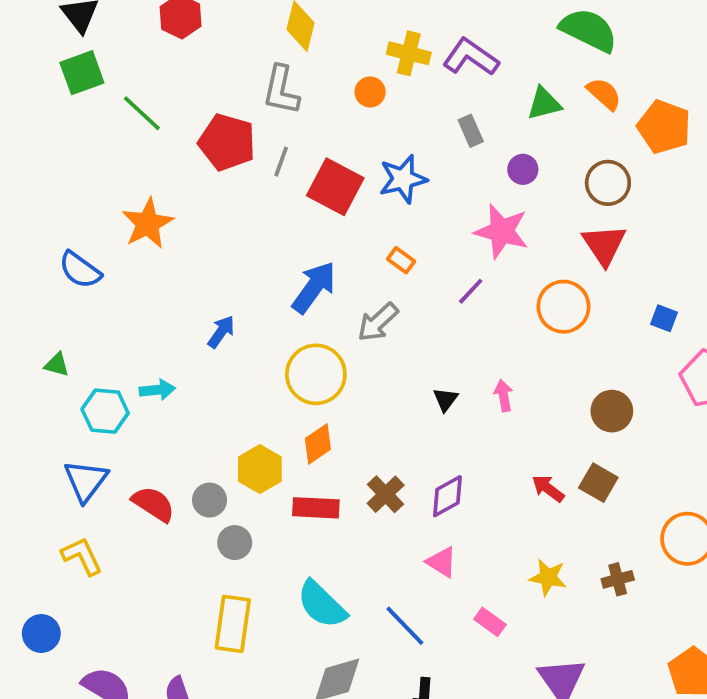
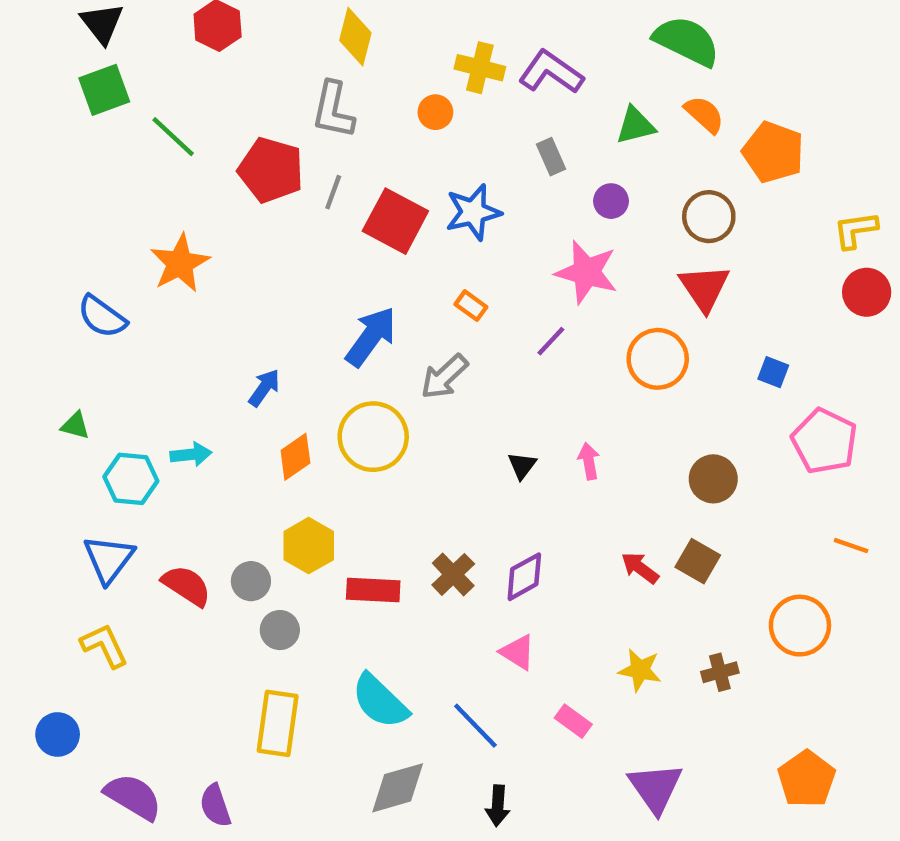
orange diamond: (318, 444) -> (295, 457), moved

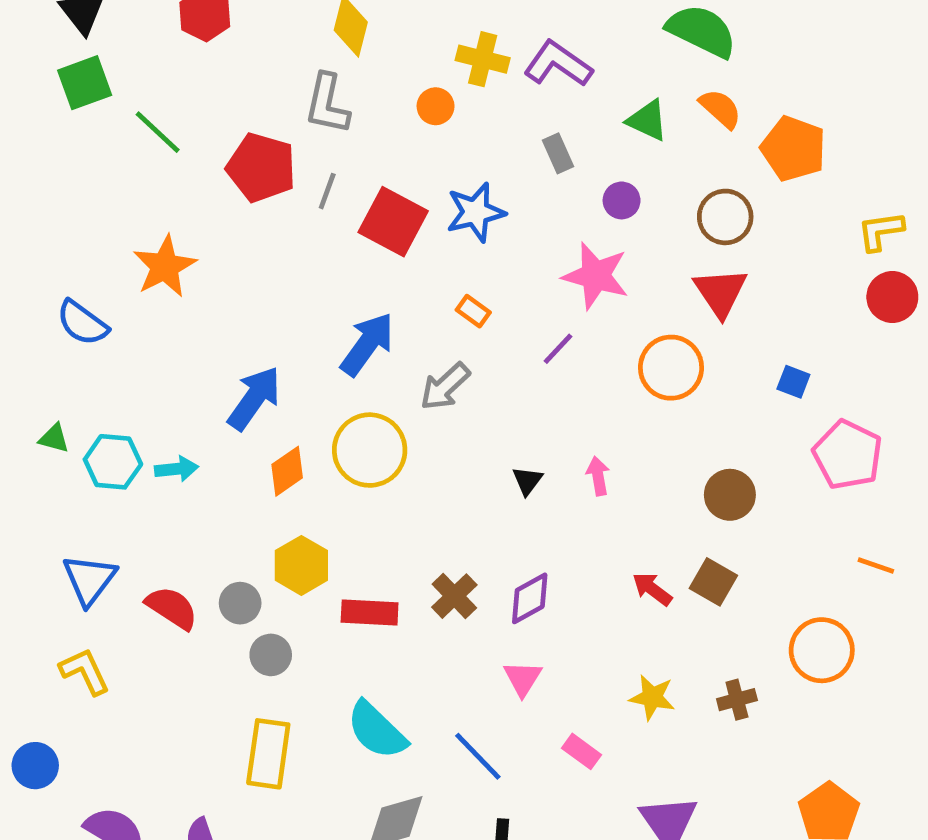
green triangle: (635, 125) -> (647, 120), turned 39
blue arrow: (264, 388) -> (254, 398), size x1.6
cyan hexagon: (131, 479) -> (113, 462), moved
pink triangle: (518, 652) -> (523, 678), turned 30

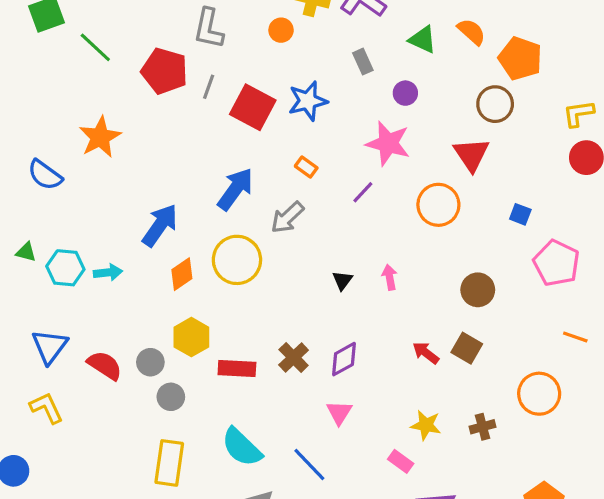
brown circle: (725, 217) -> (495, 104), moved
pink rectangle: (582, 751) -> (401, 461), moved

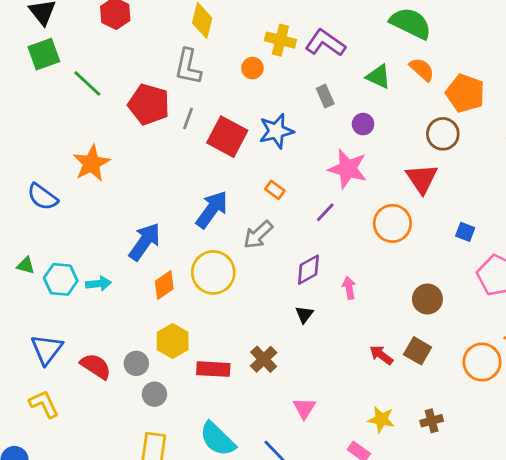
black triangle: (342, 280) -> (304, 314), moved
purple diamond: (344, 359) -> (308, 270), moved
orange circle: (539, 394) -> (482, 362), moved

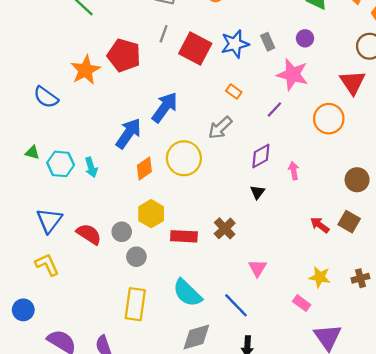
gray rectangle: (325, 96) -> (268, 42), moved
red pentagon: (149, 104) -> (124, 55), moved
blue arrow: (212, 209) -> (165, 107), moved
cyan arrow: (98, 284) -> (91, 167), turned 78

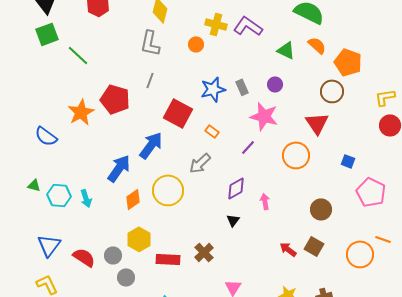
red square: (195, 48) -> (178, 113), moved

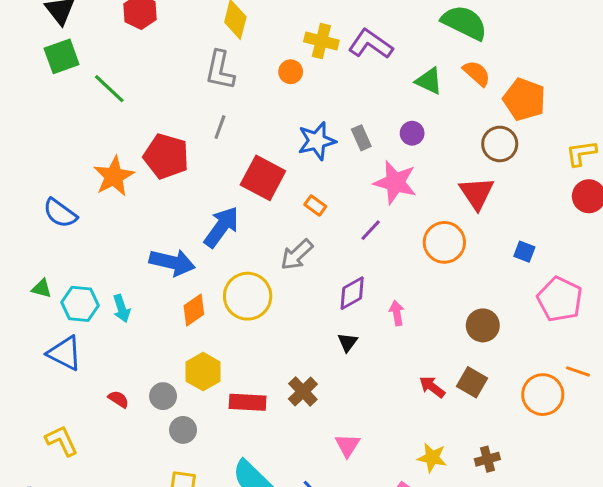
blue arrow: (119, 168) -> (172, 262), turned 68
blue triangle: (49, 245) -> (65, 353), moved, turned -40
red semicircle: (84, 257) -> (118, 399), size x0.6

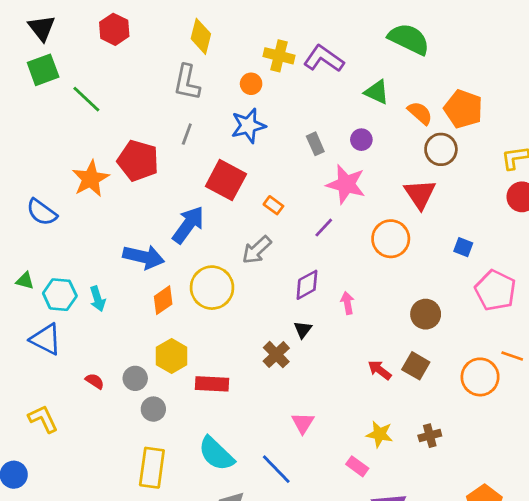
orange semicircle: (477, 73) -> (420, 113), moved
blue star: (317, 141) -> (248, 126), moved
brown cross: (303, 391) -> (276, 355), moved

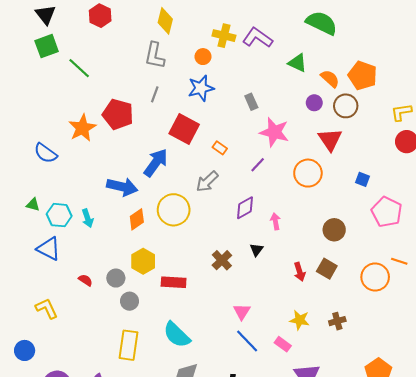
purple circle: (361, 140) -> (314, 103), moved
black triangle: (303, 329) -> (257, 250), moved
red arrow: (380, 370) -> (300, 272), turned -144
blue line: (276, 469) -> (247, 341), moved

